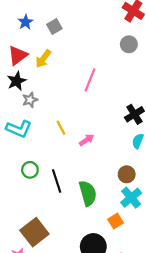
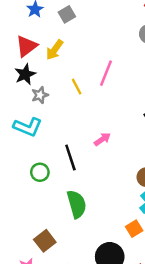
yellow line: (61, 128) -> (77, 87), moved
black line: (57, 181) -> (70, 158), moved
green semicircle: (88, 193) -> (77, 204), moved
brown square: (34, 232) -> (45, 241), size x0.7

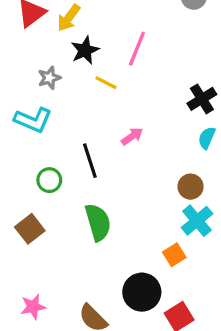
black star: (25, 74) -> (85, 50), moved
yellow line: (77, 87) -> (106, 83), moved, turned -35
brown square: (45, 241) -> (30, 229), moved

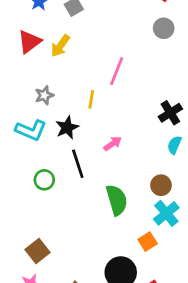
black star: (85, 50) -> (67, 128), moved
yellow line: (106, 83) -> (91, 99), turned 72
green semicircle: (98, 222) -> (117, 200), moved
brown square: (30, 229) -> (38, 251), moved

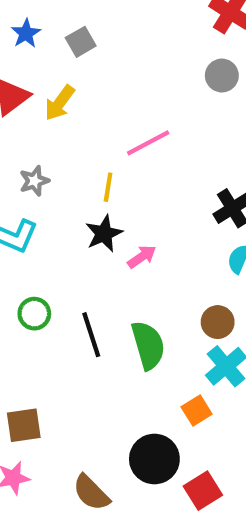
pink line: (117, 71) -> (148, 143), turned 40
black star: (67, 128) -> (104, 234), moved
black line: (78, 164) -> (91, 335), moved
brown square: (38, 251) -> (24, 425), turned 30

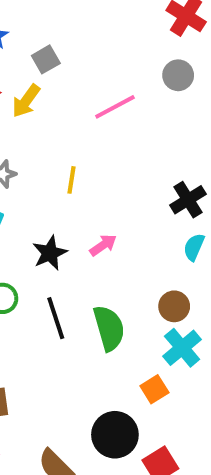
gray square: (81, 42) -> (46, 59), moved
pink line: (148, 143) -> (115, 107), moved
black star: (104, 234) -> (50, 253), moved

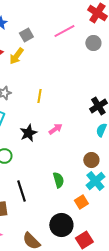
pink line: (115, 107) -> (64, 31), moved
black line: (56, 318) -> (21, 191), moved
green semicircle: (109, 328) -> (58, 180), moved, size x0.7

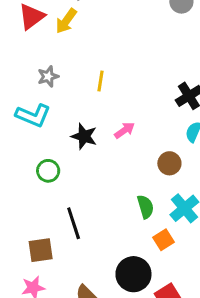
black star: (28, 133) -> (84, 136), turned -30
brown circle: (91, 160) -> (169, 163), moved
green semicircle: (58, 180) -> (145, 207), moved

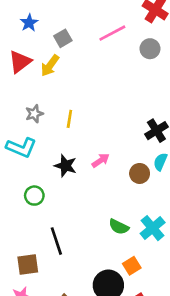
yellow line: (101, 81) -> (69, 119), moved
brown circle: (169, 163) -> (140, 173), moved
green semicircle: (145, 207) -> (119, 227), turned 132
orange square: (163, 240) -> (132, 266), moved

